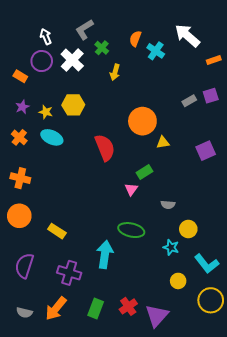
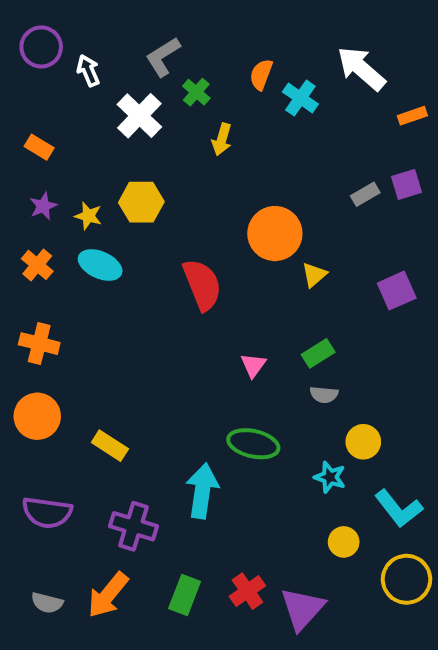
purple circle: (42, 61) -> (41, 47), moved
yellow triangle: (163, 142) -> (314, 275), turned -32
green rectangle: (145, 172) -> (318, 353), moved
purple semicircle: (24, 266) -> (47, 512), turned -100

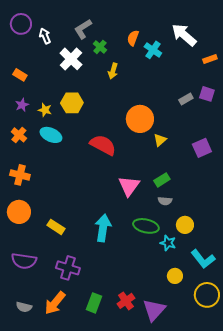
purple square: (407, 184) -> (207, 94), turned 35
red semicircle: (202, 285) -> (103, 145), turned -40
pink triangle: (253, 365) -> (129, 186), size x1.6
green ellipse: (253, 444) -> (146, 226), moved
cyan arrow: (202, 491) -> (103, 228), moved

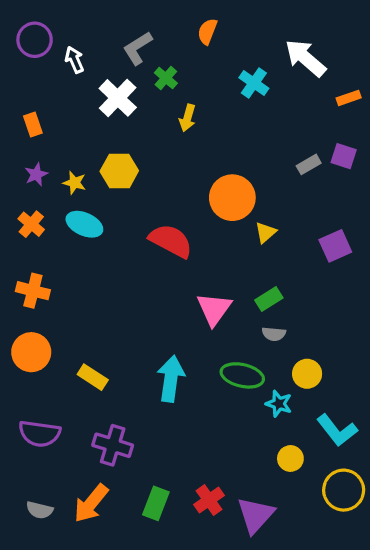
orange semicircle: (133, 38) -> (207, 31), moved
orange rectangle: (20, 75) -> (33, 125), turned 40

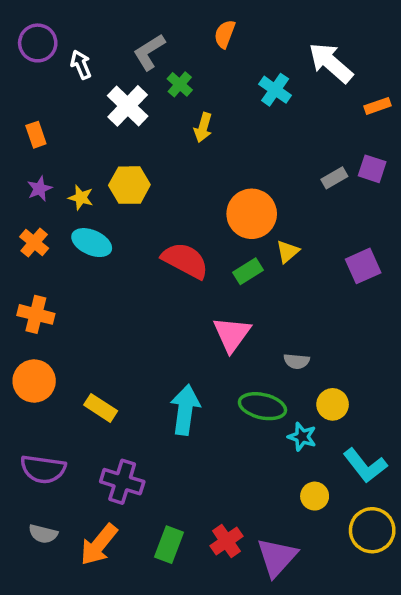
green rectangle: (269, 299) -> (248, 271), moved
gray semicircle: (40, 510) -> (43, 534), moved

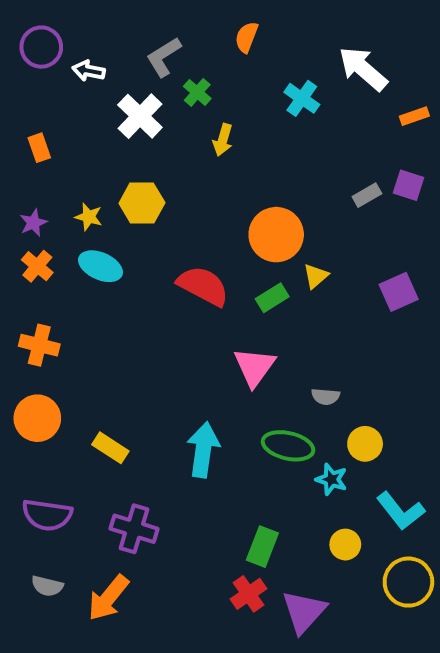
white arrow: (81, 65) -> (89, 71), turned -56
purple star: (40, 189) -> (33, 223), moved
green rectangle: (169, 545) -> (262, 547), moved

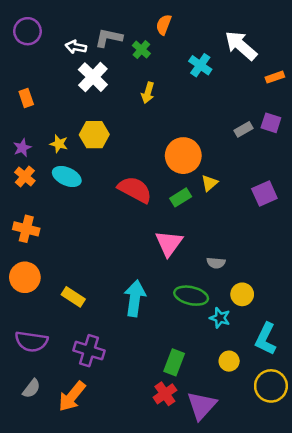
gray L-shape: (164, 57) -> (109, 38), turned 44
white arrow: (89, 71) -> (76, 47), moved
green cross: (197, 92) -> (141, 50), moved
cyan L-shape: (401, 511) -> (266, 339), turned 64
gray semicircle: (47, 586) -> (31, 389), turned -66

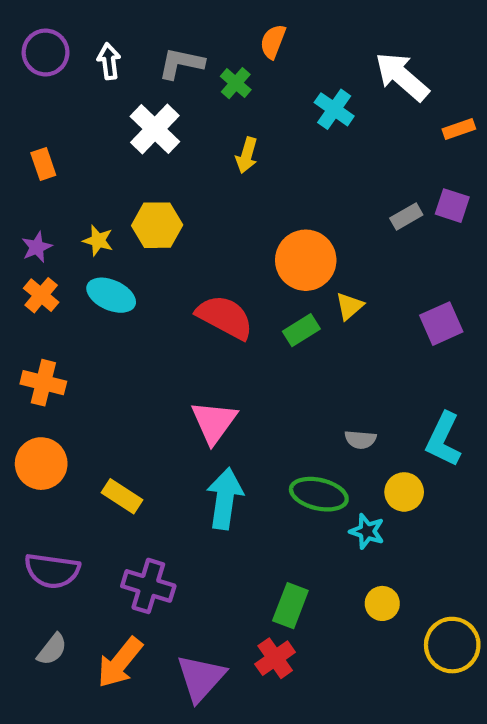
white arrow: (76, 47) -> (109, 61), moved, turned 72
pink triangle: (169, 243) -> (214, 422), moved
cyan L-shape: (266, 339) -> (443, 439), moved
purple triangle: (202, 406) -> (201, 678), moved

